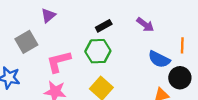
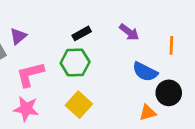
purple triangle: (48, 15) -> (18, 36), moved
orange line: (182, 45) -> (171, 45), moved

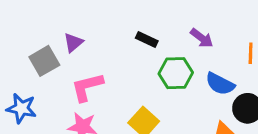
black rectangle: (82, 33) -> (147, 40), turned 54
green hexagon: (75, 62) -> (176, 73), moved

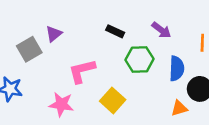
blue semicircle: (220, 84) -> (177, 68), turned -115
pink L-shape: (87, 87) -> (82, 71), moved

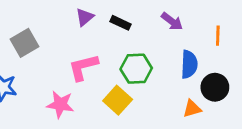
purple triangle: (54, 34) -> (85, 17), moved
green hexagon: (140, 59) -> (136, 69), moved

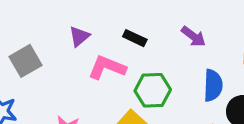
purple triangle: (85, 17) -> (79, 36), moved
pink L-shape: (83, 67) -> (107, 67), moved, turned 36

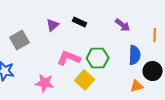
black rectangle: (135, 38) -> (80, 22), moved
pink L-shape: (107, 67) -> (69, 58), moved

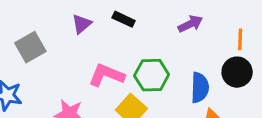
purple arrow: (123, 25) -> (190, 24), turned -63
blue semicircle: (135, 55) -> (200, 88), moved
black circle: (153, 71) -> (237, 72), moved

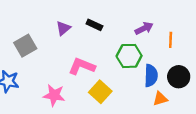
orange line: (240, 39) -> (171, 40), moved
black circle: (237, 72) -> (179, 77), moved
green hexagon: (152, 75) -> (129, 56), moved

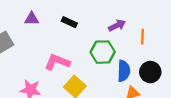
purple triangle: (63, 28) -> (32, 19), moved, turned 40

